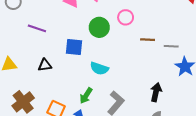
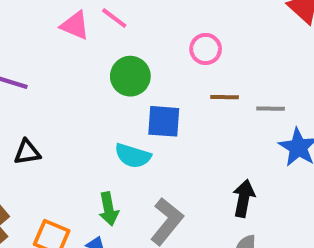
pink circle: (126, 17) -> (206, 49), moved
blue square: (74, 47) -> (164, 121), moved
green arrow: (86, 96) -> (109, 209), turned -42

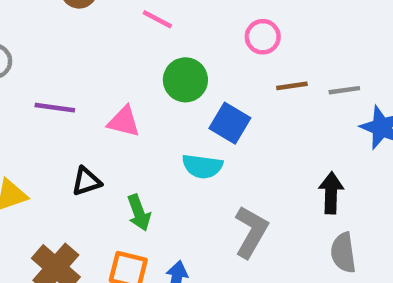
pink triangle: (75, 25) -> (124, 122), moved
blue square: (164, 121) -> (230, 123), turned 36
green arrow: (109, 209) -> (139, 213), moved

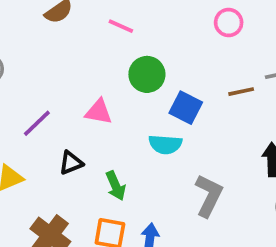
pink circle: (263, 37) -> (229, 23), moved
brown line: (292, 86) -> (241, 92), moved
purple line: (55, 108) -> (37, 123), moved, turned -48

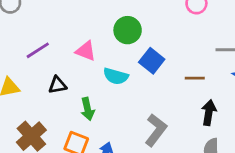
brown line: (241, 92) -> (195, 78), moved
cyan semicircle: (165, 144) -> (116, 76), moved

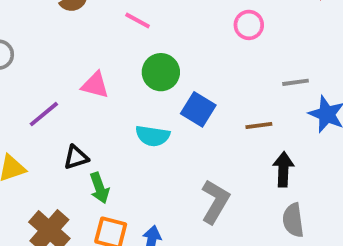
pink triangle: (86, 51) -> (95, 85), moved
green arrow: (88, 109) -> (99, 188), moved

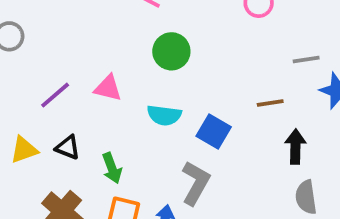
pink triangle: (95, 85) -> (108, 88), moved
blue square: (198, 109) -> (214, 131), moved
black triangle: (76, 157) -> (68, 147), moved, turned 40
gray L-shape: (215, 202) -> (196, 183), moved

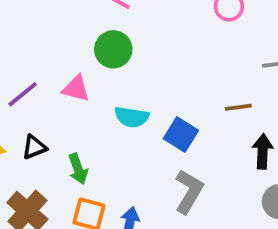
green circle: (171, 51) -> (113, 49), moved
black triangle: (68, 147) -> (34, 147), turned -44
gray L-shape: (196, 183) -> (189, 191), moved

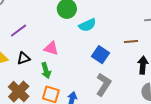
pink triangle: (76, 89) -> (51, 48), moved
cyan semicircle: (132, 117) -> (87, 25), moved, turned -36

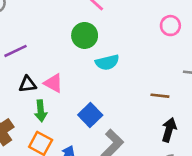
blue square: (100, 55) -> (90, 115), moved
black triangle: (24, 58) -> (28, 84), moved

